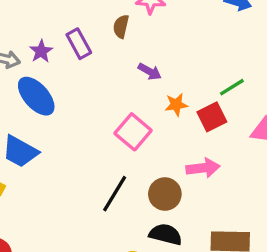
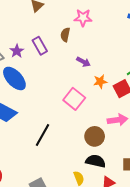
black line: (115, 194) -> (42, 135), moved

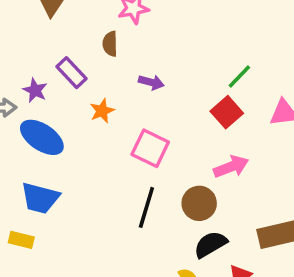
orange star: (100, 82) -> (102, 111), moved
black line: (42, 135) -> (146, 207), moved
black semicircle: (96, 161) -> (210, 244), turned -30

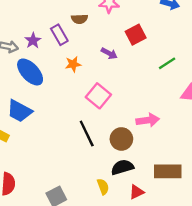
brown semicircle: (110, 44) -> (80, 19), moved, turned -105
red square: (227, 112) -> (136, 35), moved
black line: (146, 207) -> (87, 133), turned -56

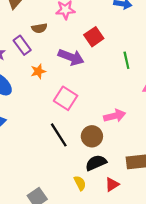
purple arrow: (109, 53) -> (71, 57), size x1.6
green line: (167, 63) -> (126, 60), turned -63

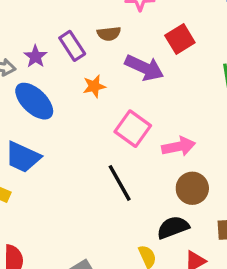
brown semicircle: (39, 28) -> (109, 34), moved
pink arrow: (115, 116) -> (179, 146), moved
brown circle: (92, 136) -> (192, 188), moved

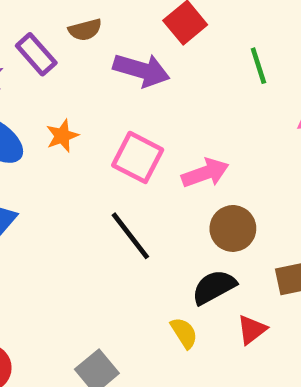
orange star: (94, 86) -> (62, 136), moved

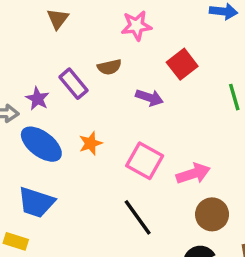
purple arrow: (141, 70) -> (149, 98), size x0.7

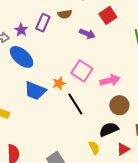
purple rectangle: (74, 84) -> (43, 23), turned 60
orange star: (91, 143) -> (59, 83), moved
blue trapezoid: (36, 202) -> (35, 91), moved

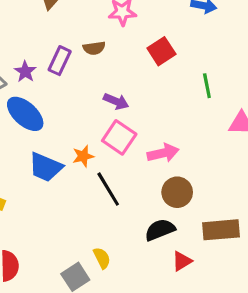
purple arrow: (87, 34) -> (116, 101), moved
yellow semicircle: (94, 148) -> (102, 258), moved

